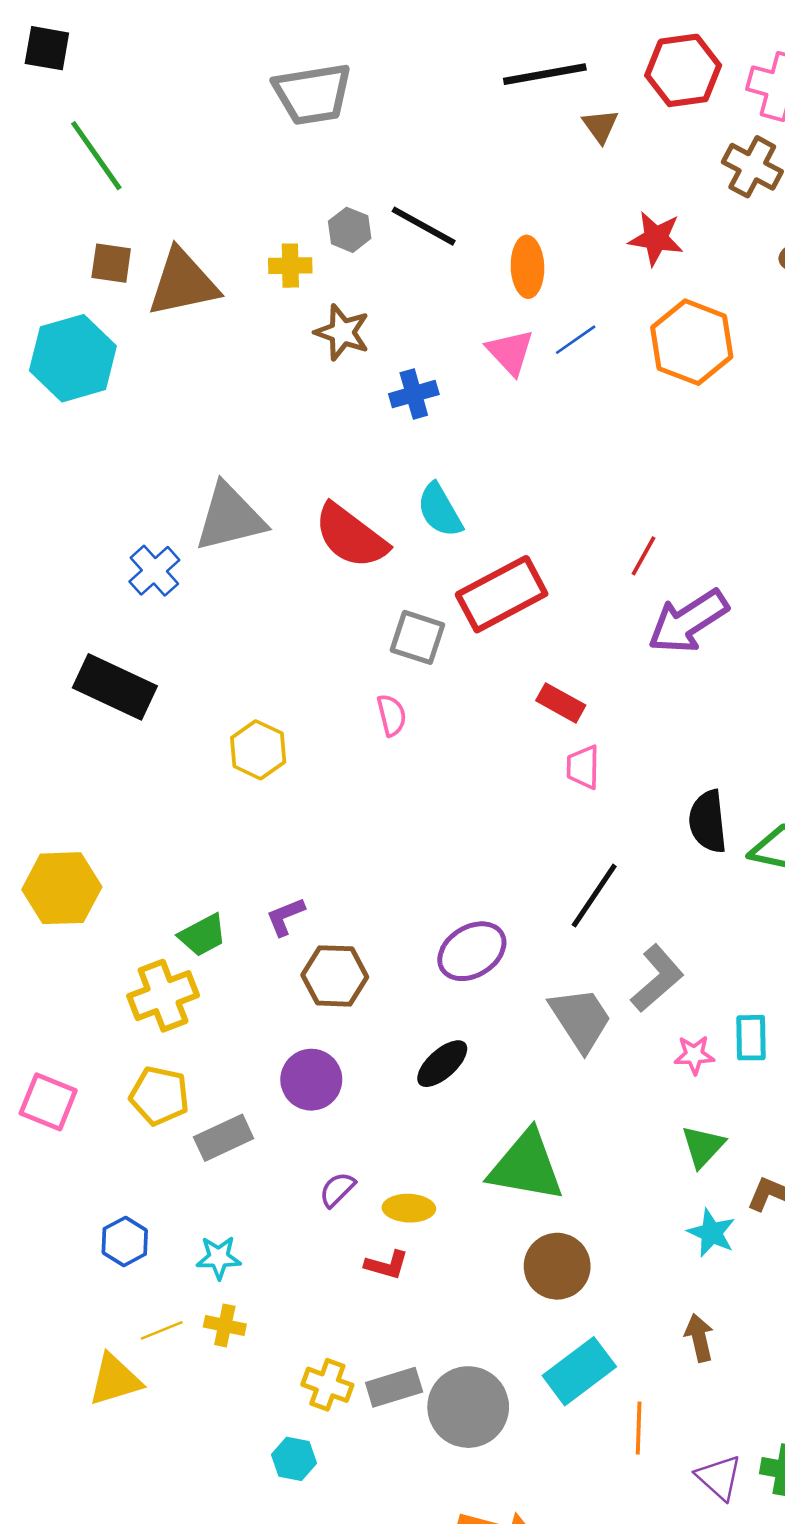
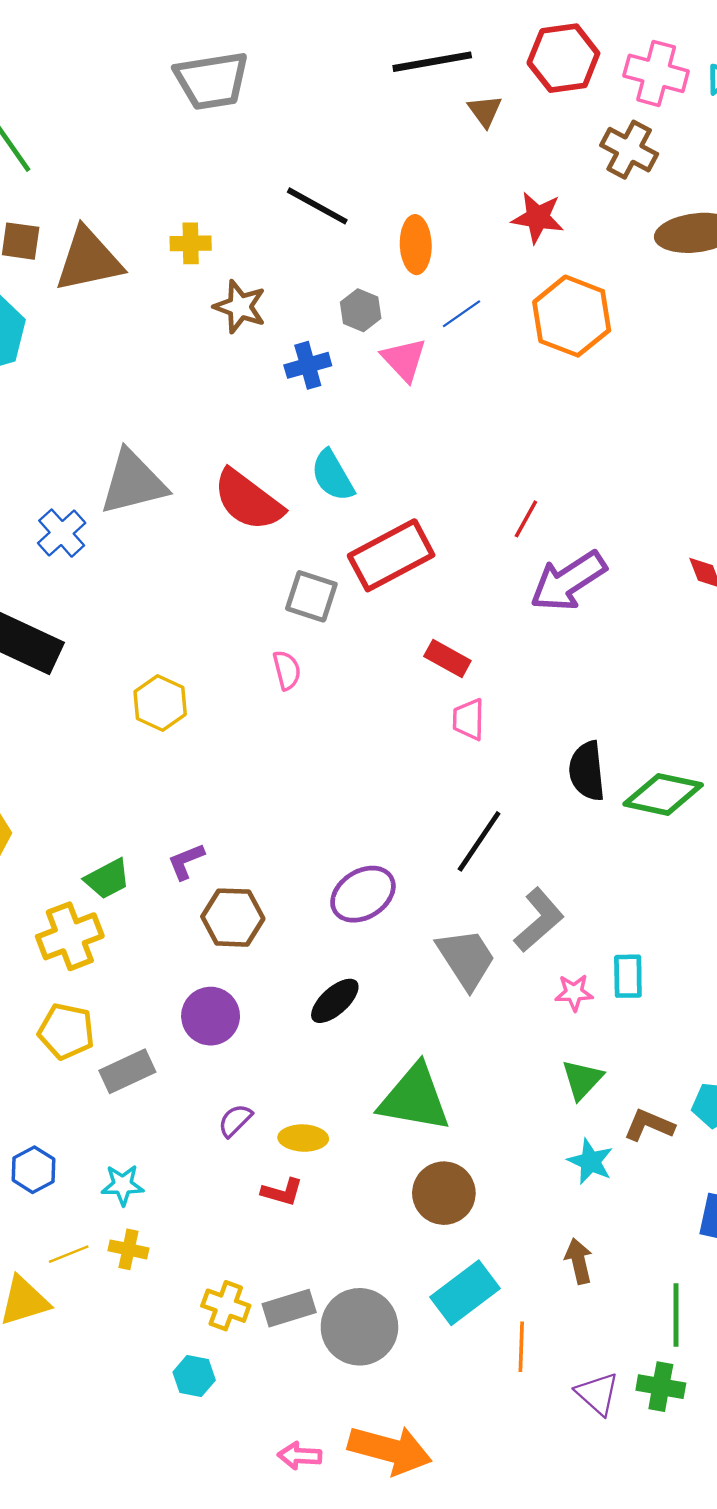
gray hexagon: (350, 230) -> (361, 310), moved
pink triangle: (510, 352) -> (404, 359), moved

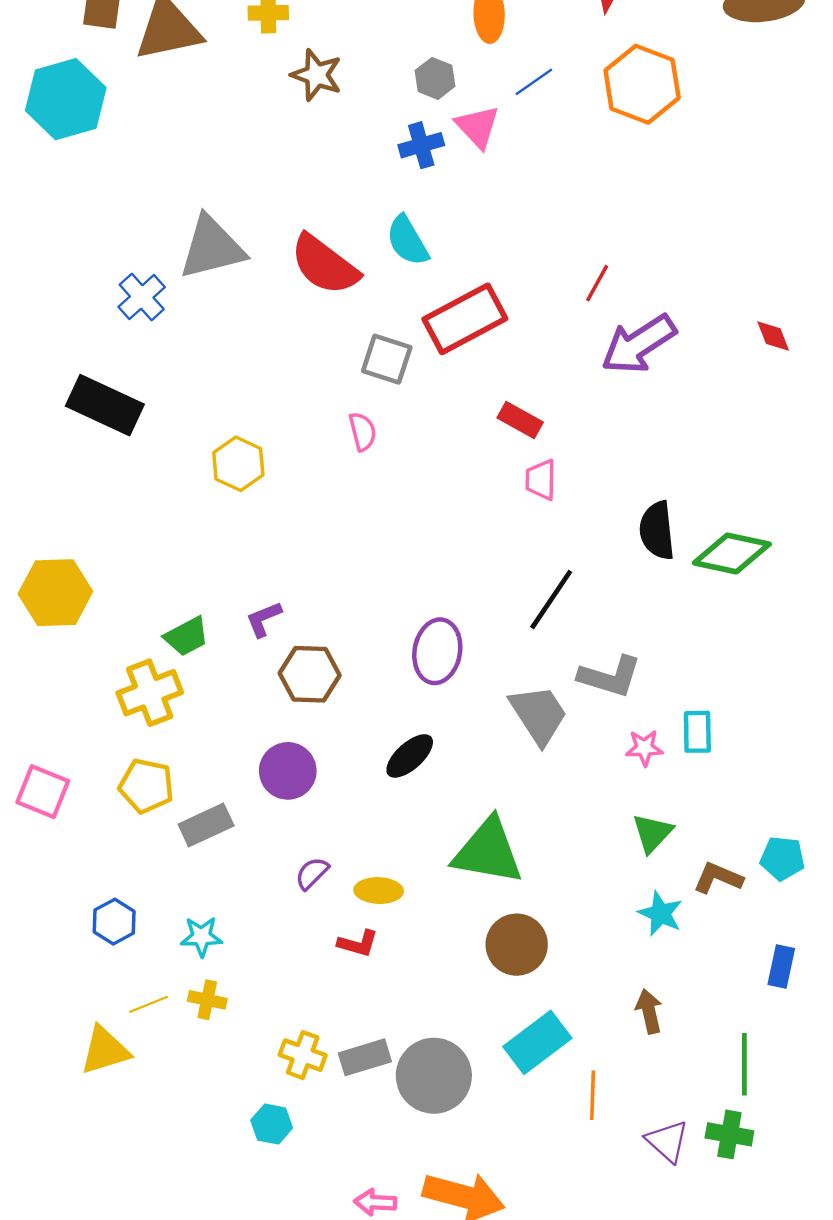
blue cross: (308, 365) -> (421, 145), moved
purple ellipse: (363, 894) -> (437, 651), turned -48
gray L-shape: (539, 920) -> (610, 677), turned 58

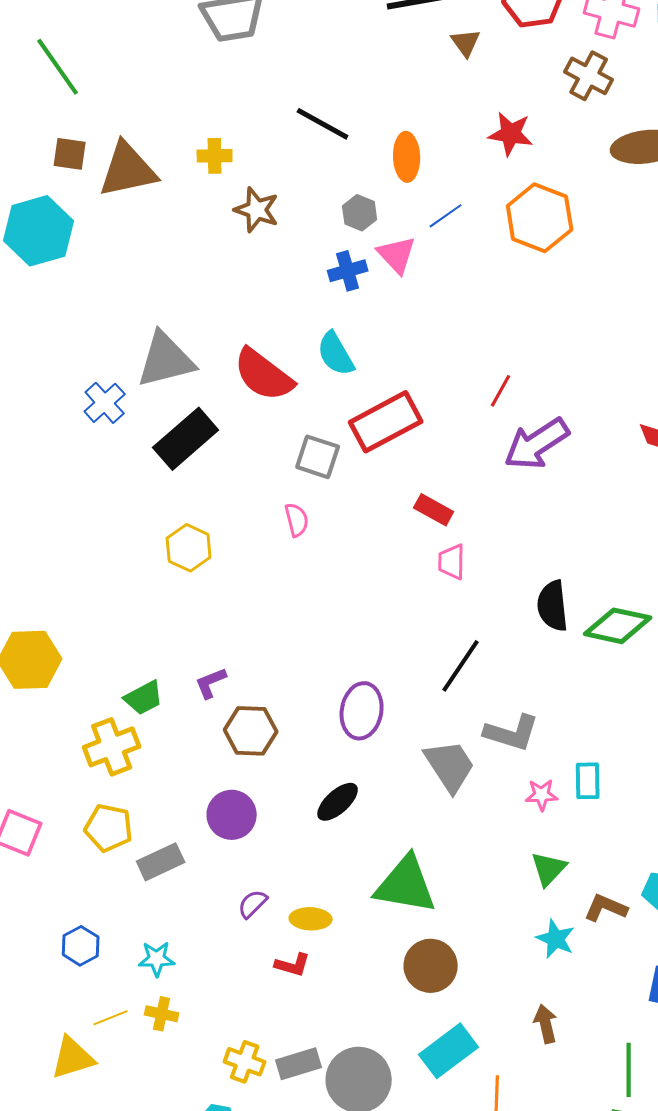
black rectangle: (105, 405) -> (186, 439), moved, turned -66

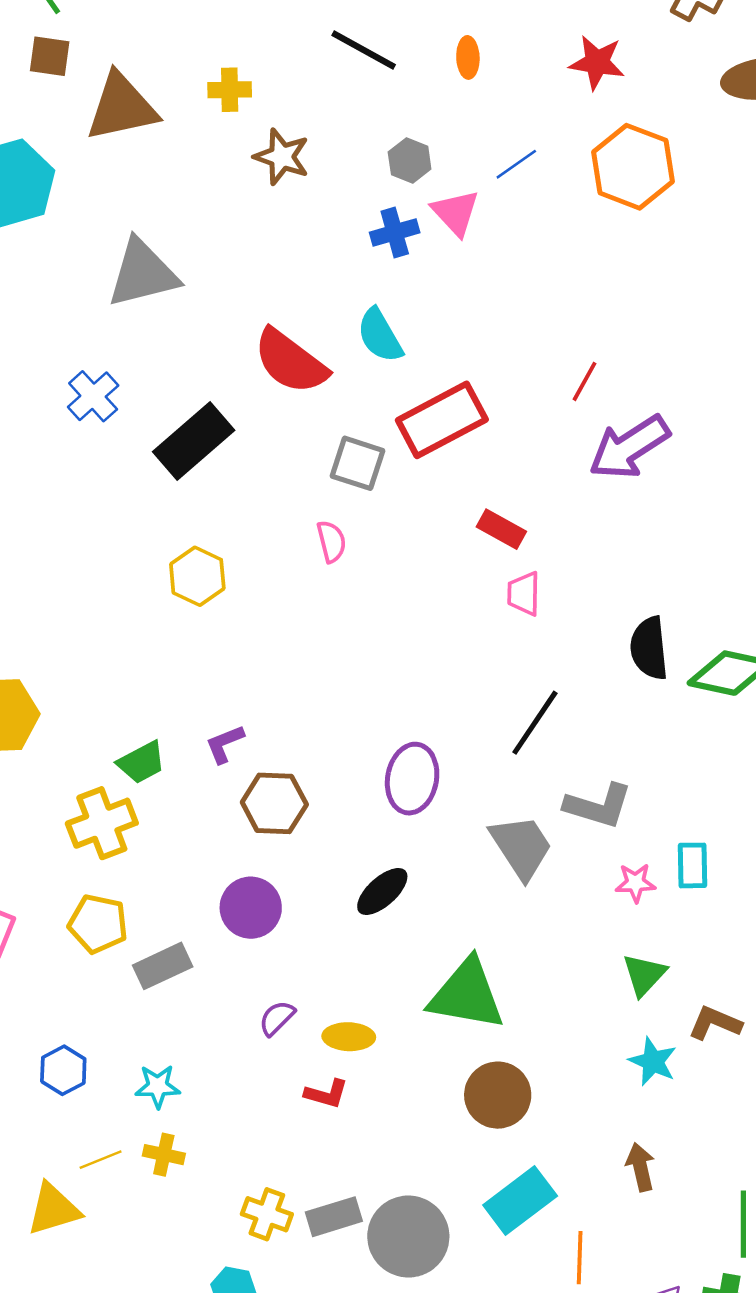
brown square: (70, 154) -> (50, 56), moved
orange ellipse: (407, 157) -> (468, 57), moved, size x0.7
gray triangle: (166, 360) -> (143, 273), moved

